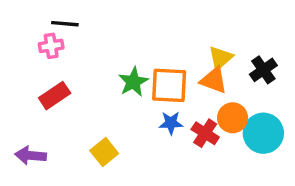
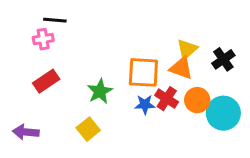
green star: (133, 82) -> (100, 91), moved
red cross: (205, 133) -> (167, 99), moved

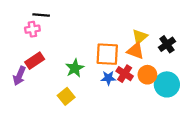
purple arrow: (26, 132) -> (19, 76), moved, turned -72

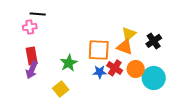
red rectangle: (35, 61) -> (32, 56), turned -66
purple arrow: (19, 76) -> (32, 70), moved

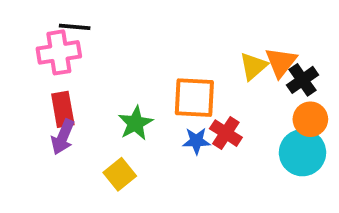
pink cross: (30, 27) -> (59, 52), size x1.5
orange triangle: (125, 47) -> (281, 62), moved, turned 48
orange circle: (136, 69) -> (310, 119), moved

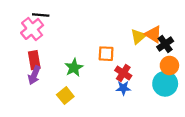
pink cross: (59, 52) -> (32, 29), turned -30
orange triangle: (281, 62) -> (153, 34), turned -36
orange square: (194, 98) -> (106, 54), size x0.7
blue star: (196, 141) -> (123, 88), moved

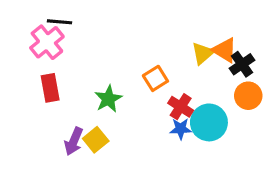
orange square: (106, 54) -> (155, 78), turned -35
purple arrow: (34, 75) -> (74, 141), moved
cyan circle: (165, 84) -> (209, 122), moved

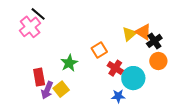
black line: (60, 22) -> (38, 14), turned 35
red rectangle: (50, 88) -> (39, 77), moved
blue star: (181, 129) -> (118, 96), moved

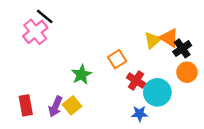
red rectangle: (39, 77) -> (26, 105), moved

